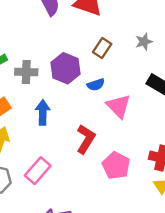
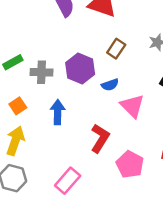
pink rectangle: (38, 171) -> (68, 181), moved

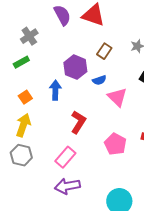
gray cross: (41, 72) -> (29, 36), moved, turned -36
blue arrow: (58, 112) -> (55, 90), moved
red L-shape: (100, 138) -> (78, 122), moved

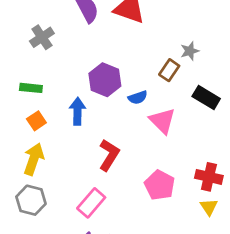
brown rectangle: (104, 51) -> (169, 70), moved
green rectangle: (21, 62) -> (31, 88), moved, turned 35

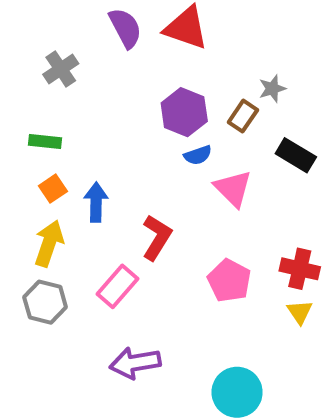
purple hexagon: (105, 80) -> (184, 112), moved
blue arrow: (78, 111) -> (96, 202), moved
pink rectangle: (91, 203) -> (118, 286), moved

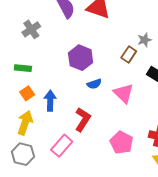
purple hexagon: (184, 112) -> (81, 58), moved
blue semicircle: (198, 155) -> (94, 84), moved

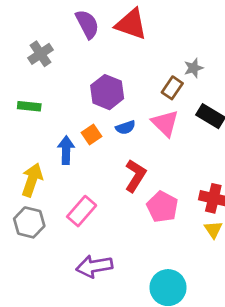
orange square: (27, 93) -> (92, 135), moved
pink triangle: (124, 93) -> (165, 123), moved
red L-shape: (83, 120) -> (135, 176), moved

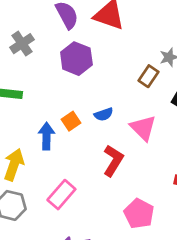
purple hexagon: (107, 92) -> (76, 59), moved
pink triangle: (165, 123) -> (143, 128), moved
pink pentagon: (162, 207) -> (139, 214), moved

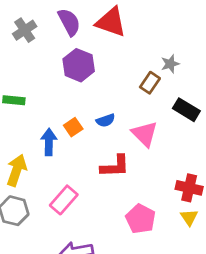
gray cross: (22, 44) -> (25, 30), moved
red L-shape: (113, 161) -> (115, 166), turned 56

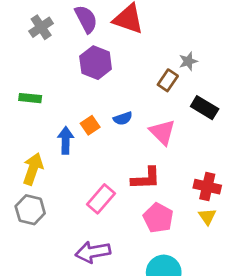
red L-shape: (115, 166) -> (146, 178), moved
pink rectangle: (64, 200) -> (101, 199), moved

